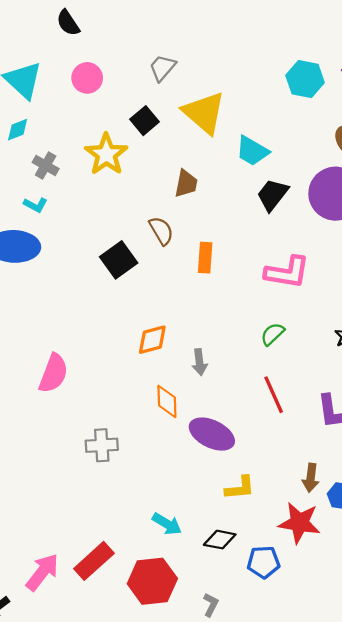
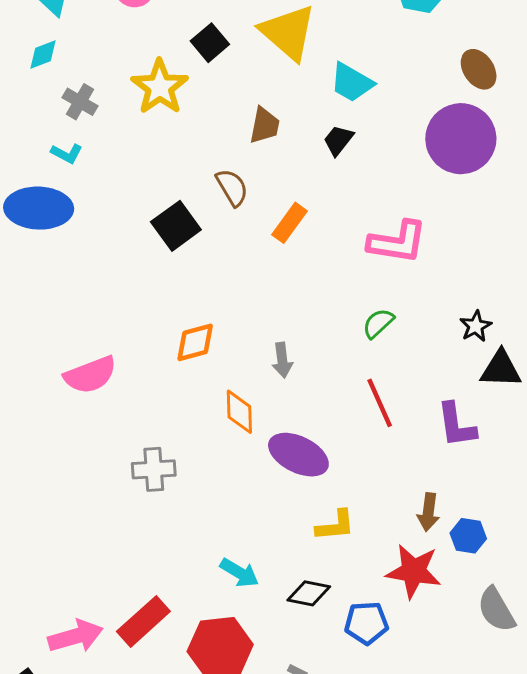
black trapezoid: (273, 195) -> (338, 140), moved, size x0.7
orange rectangle: (205, 258) -> (290, 223), turned 32
orange diamond: (152, 340) -> (195, 342), moved
pink semicircle: (53, 373) -> (90, 375), turned 48
pink arrow: (42, 572) -> (76, 636), turned 36

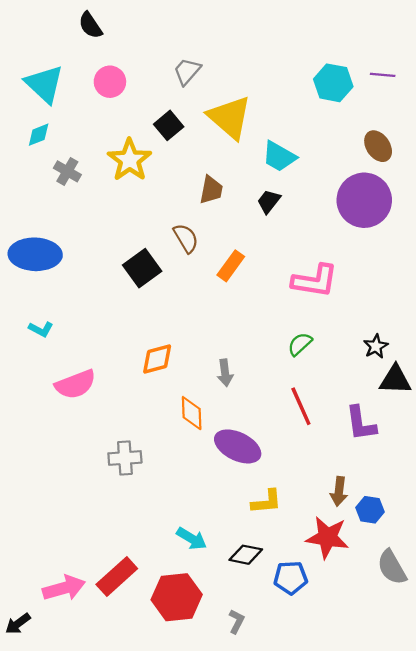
cyan L-shape: (67, 153) -> (41, 329), moved

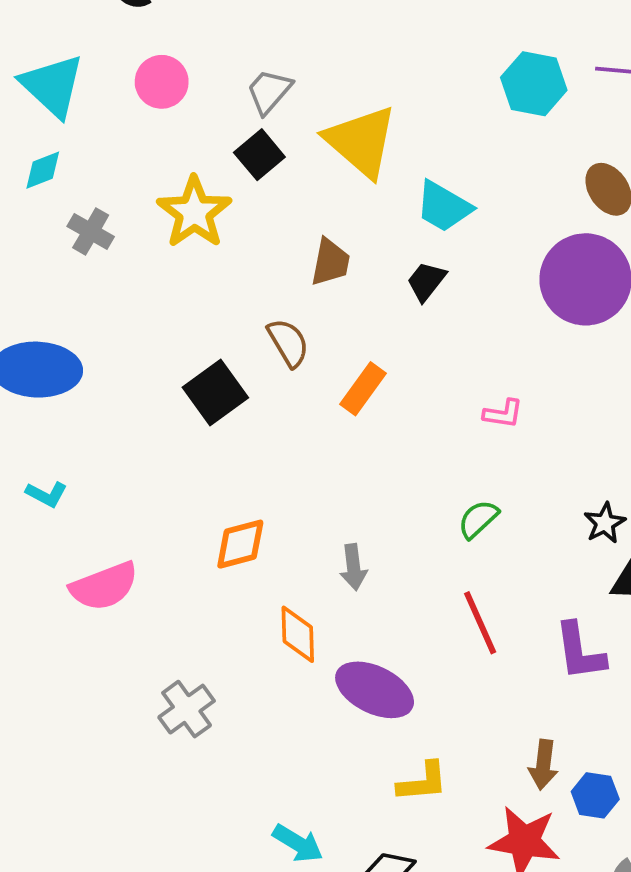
gray trapezoid: (187, 71) -> (269, 91), moved
pink L-shape: (315, 281) -> (503, 414), size x0.5
gray cross: (125, 458) -> (187, 709), turned -32

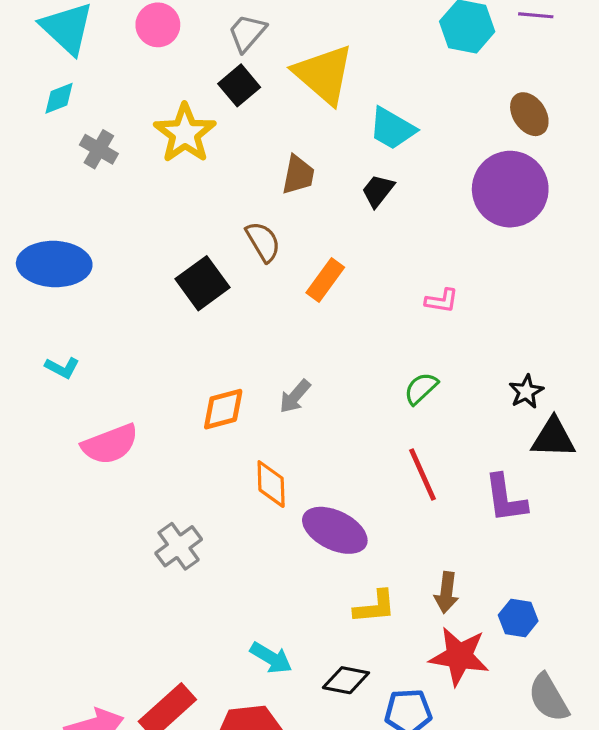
gray arrow: (353, 567) -> (295, 396), moved, turned 48
brown arrow: (543, 765) -> (446, 592), moved

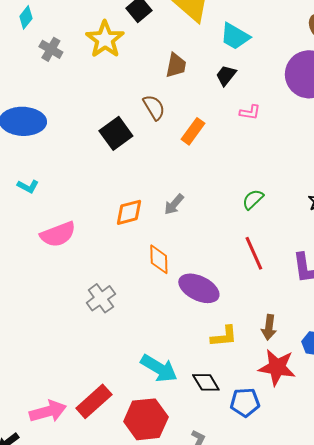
cyan diamond: (59, 98) -> (26, 17), turned -30
pink L-shape: (442, 301) -> (250, 112), moved
cyan arrow: (271, 658) -> (159, 368), size x1.4
black diamond: (346, 680) -> (206, 382), turned 48

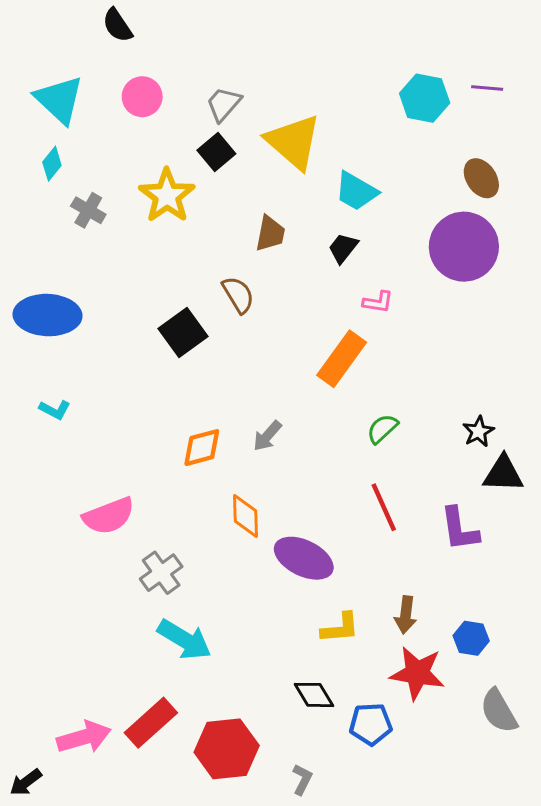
orange rectangle: (193, 131) -> (342, 359), moved, size x1.4
pink semicircle: (58, 234) -> (109, 516), moved
cyan arrow: (159, 368) -> (184, 640), moved

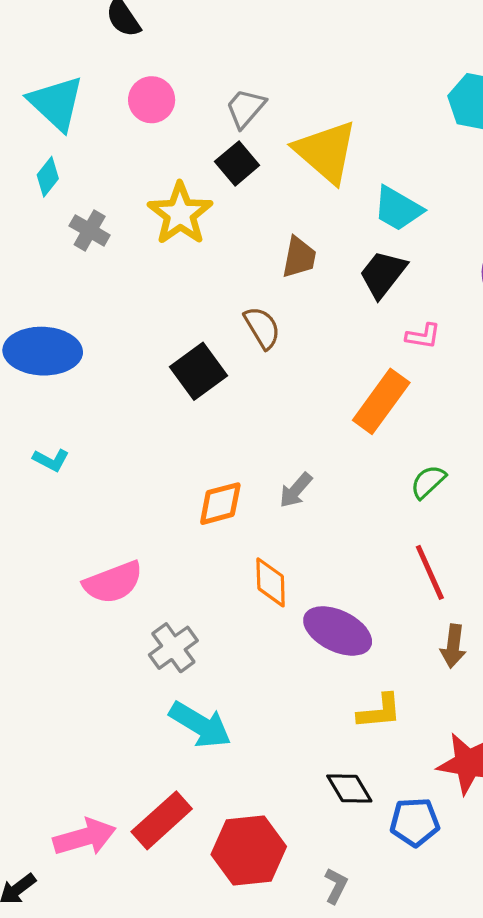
black trapezoid: (343, 248) -> (383, 274), size x1.4
brown arrow: (406, 615) -> (453, 646), moved

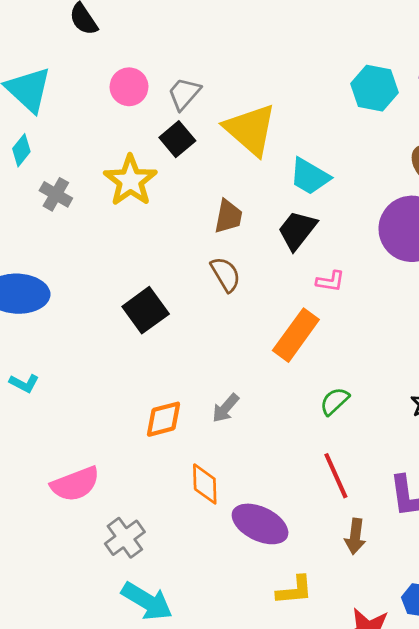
pink circle: (152, 100) -> (129, 87), moved
brown semicircle: (262, 328) -> (226, 274), moved

